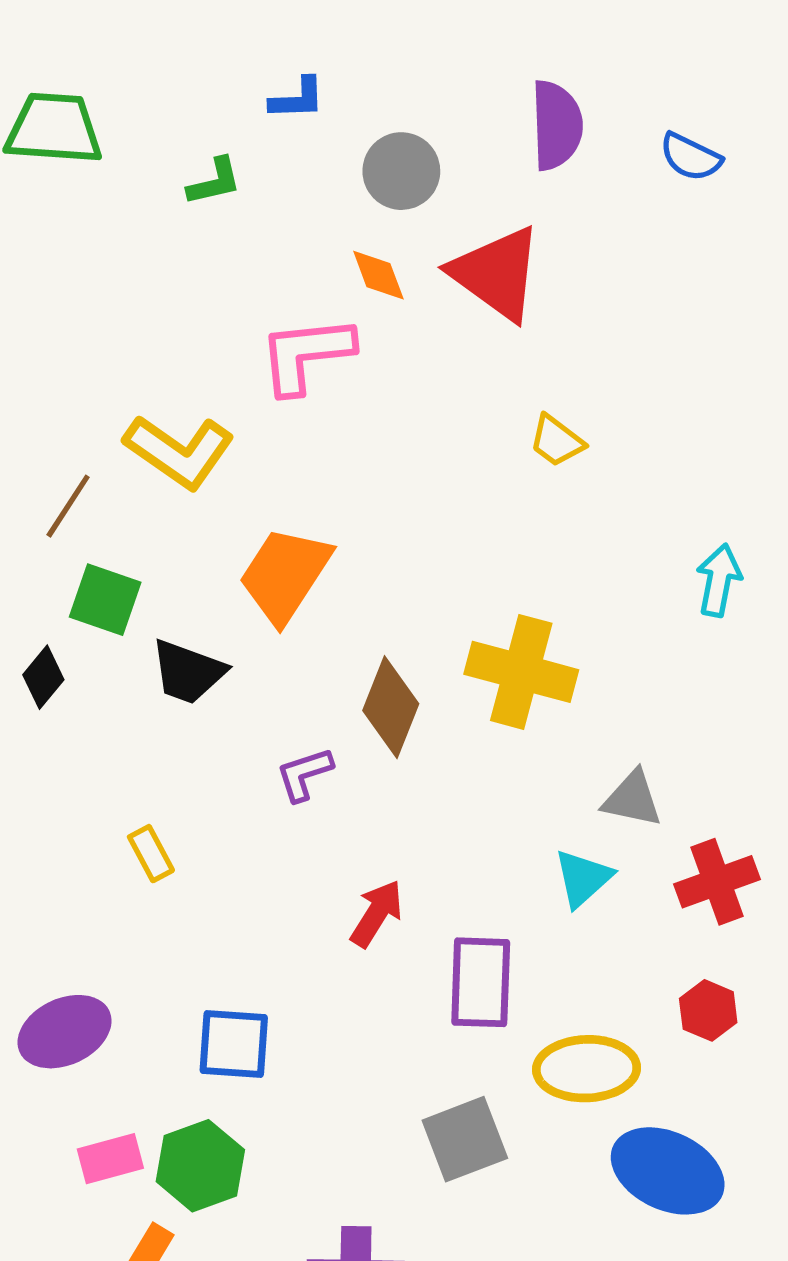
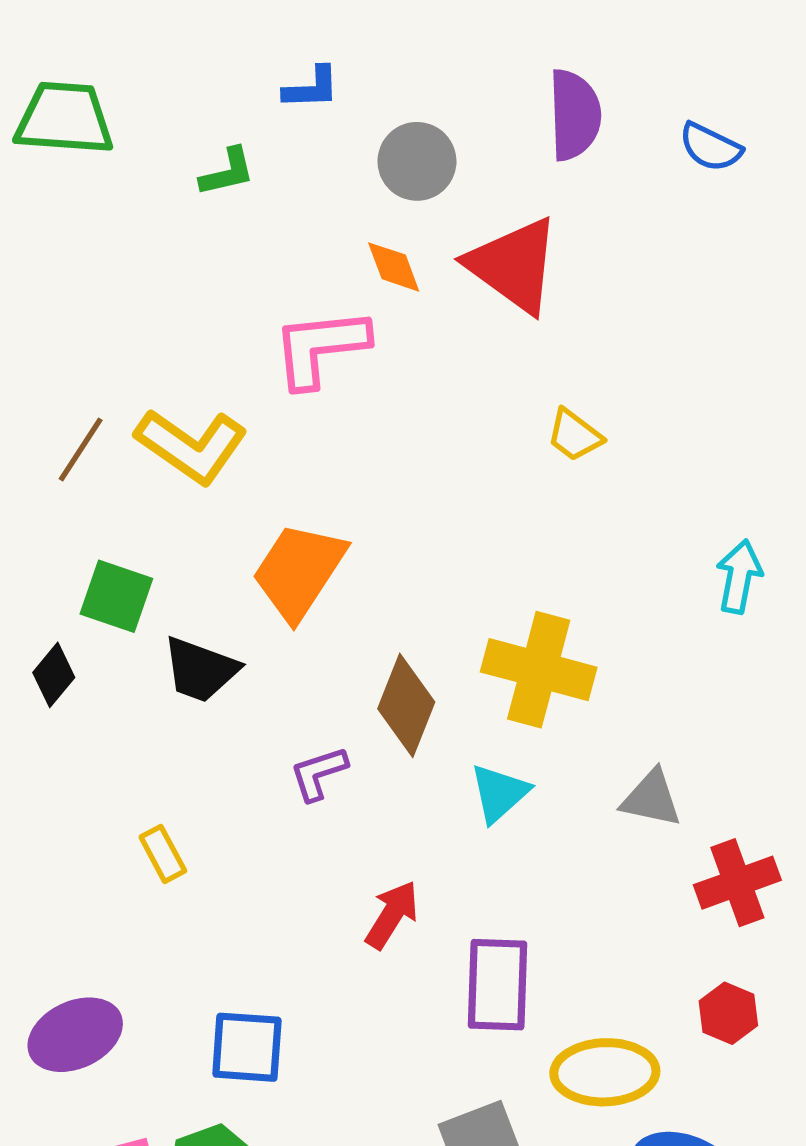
brown line: (68, 506) -> (81, 449), moved
cyan triangle: (583, 878) -> (499, 793), moved

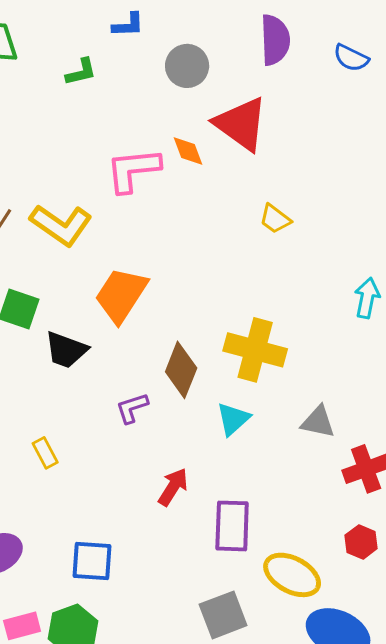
orange diamond: (394, 267) -> (188, 151), moved
yellow ellipse: (605, 1072) -> (292, 575), turned 30

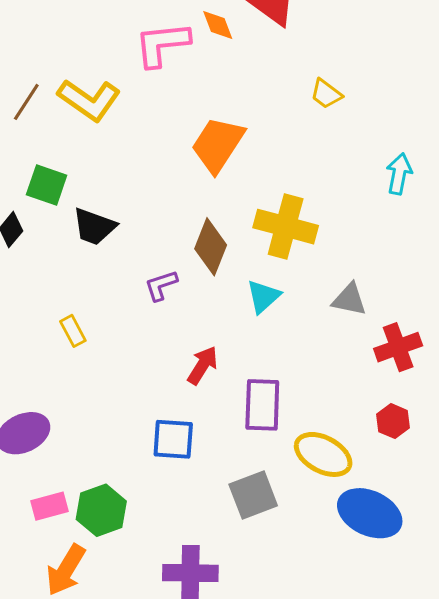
yellow trapezoid: (275, 219) -> (326, 94), moved
orange trapezoid: (121, 295) -> (218, 145), moved
blue square: (92, 561) -> (173, 439), moved

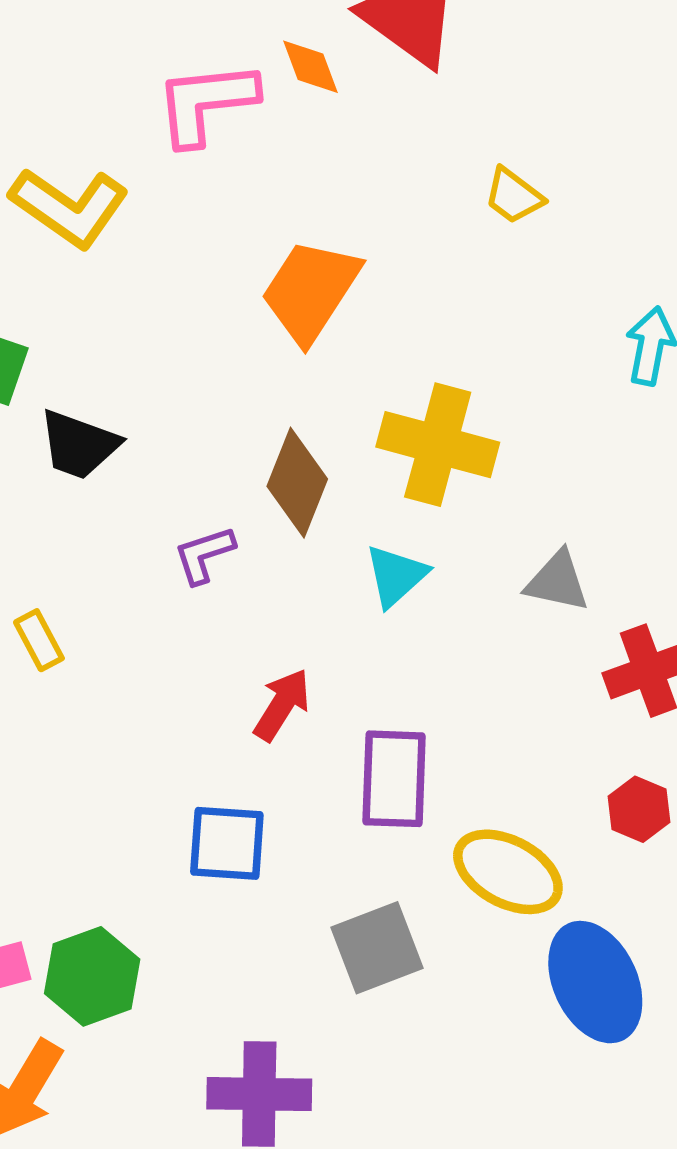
blue ellipse: (370, 513) -> (595, 982), turned 40

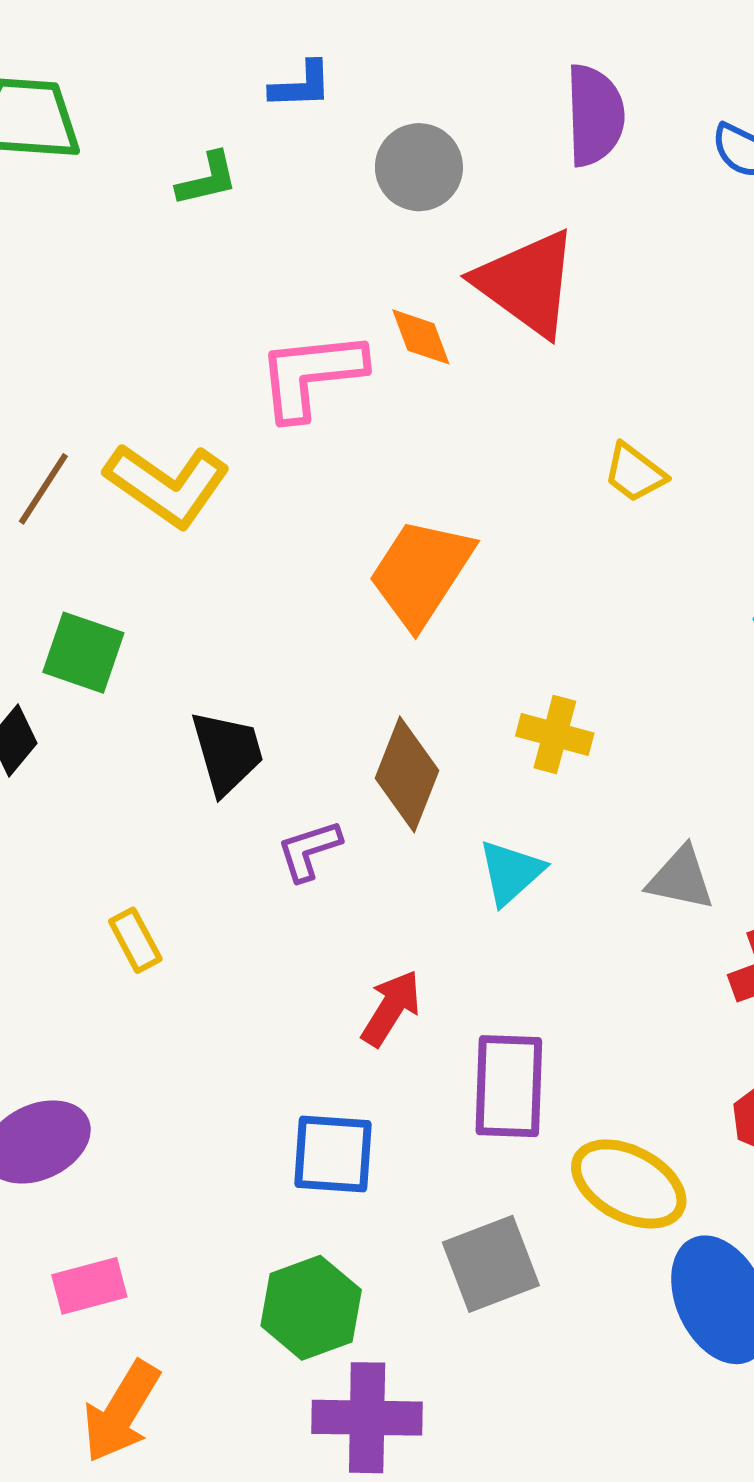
black trapezoid: (79, 445) -> (227, 752), moved, turned -126
yellow cross: (438, 445) -> (555, 734), size x0.6
green hexagon: (92, 976) -> (311, 1308), moved

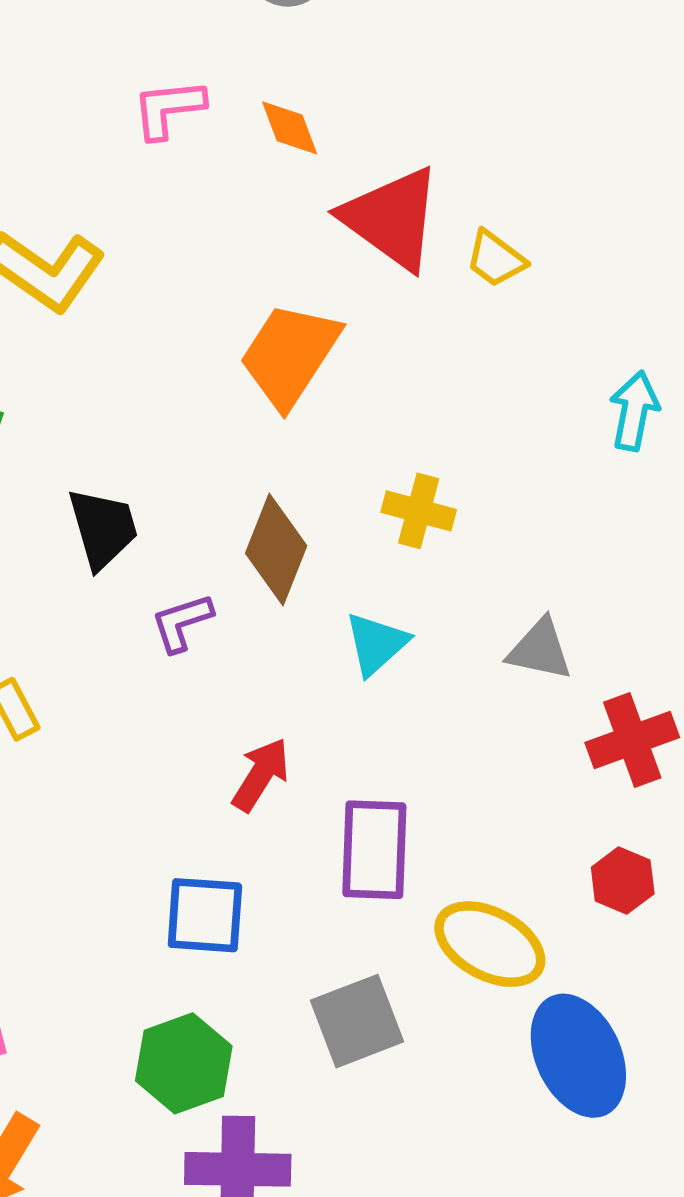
red triangle: (527, 283) -> (392, 218), moved
pink L-shape: (311, 375) -> (168, 109), moved, size x0.7

